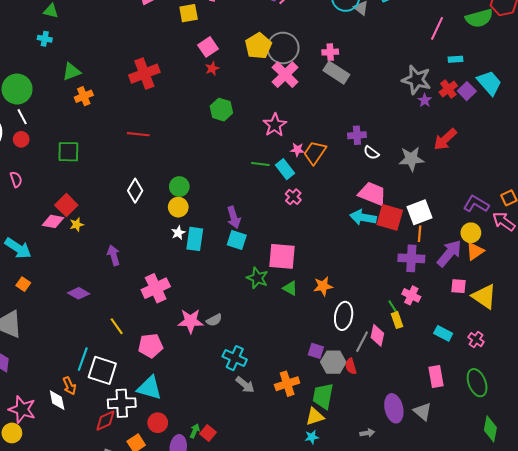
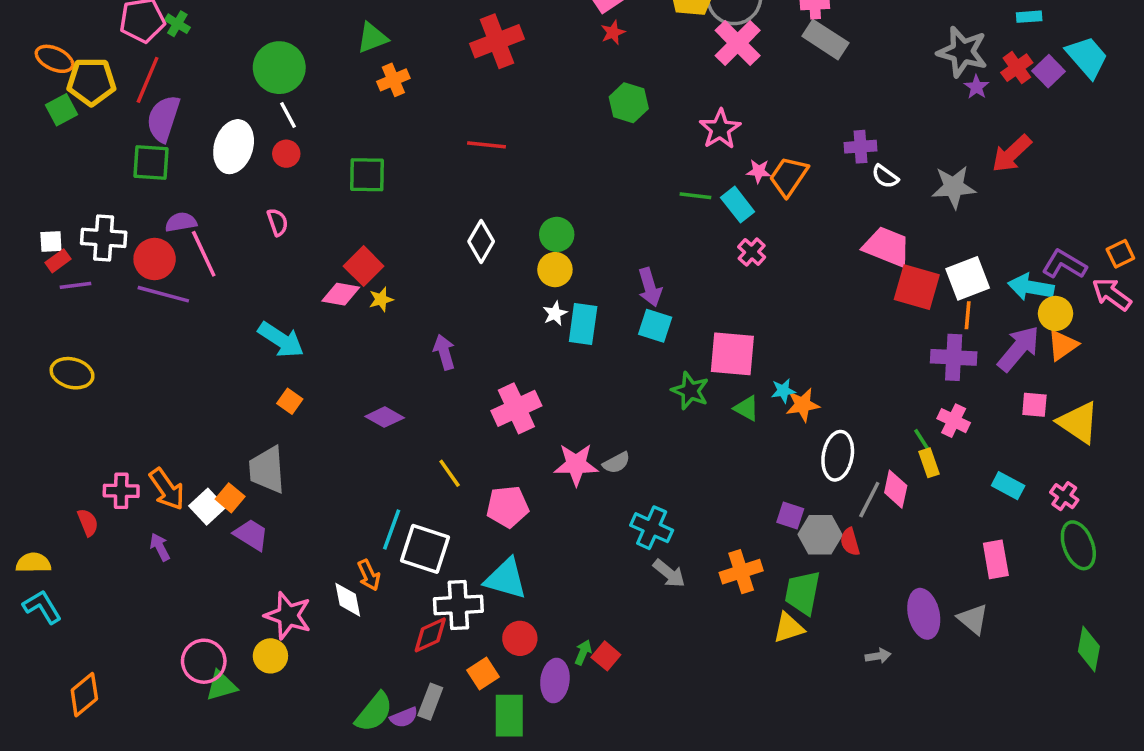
cyan arrow: (363, 217) -> (1031, 287), moved
green ellipse: (477, 383) -> (1078, 545), moved
cyan star: (312, 437) -> (783, 391), moved

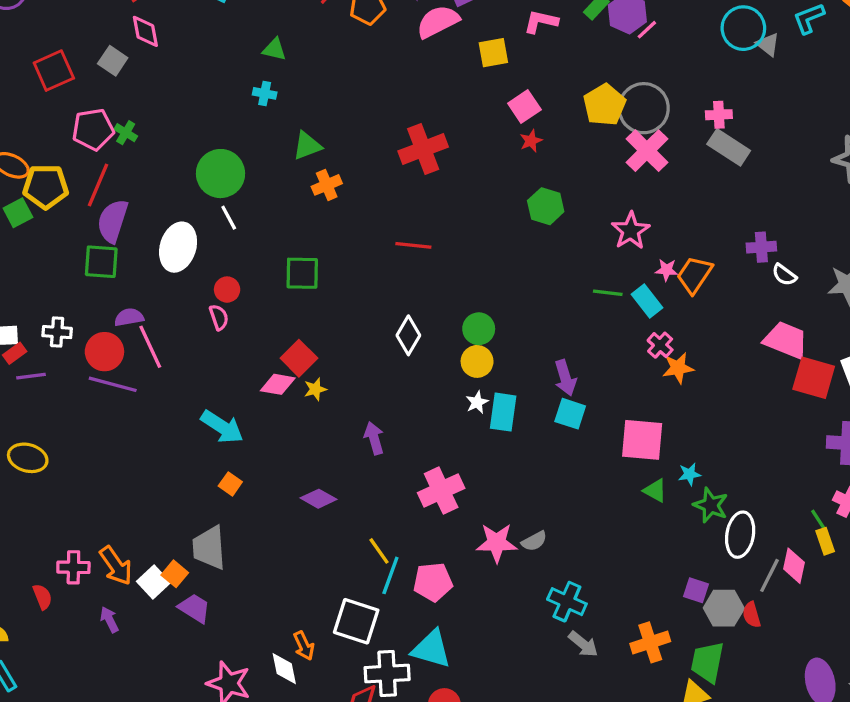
red circle: (286, 154) -> (227, 290), moved
white cross: (104, 238) -> (57, 332), size x0.7
green star: (690, 391) -> (711, 505), moved
orange star: (803, 405) -> (678, 368), moved
cyan line: (392, 529) -> (390, 575), moved

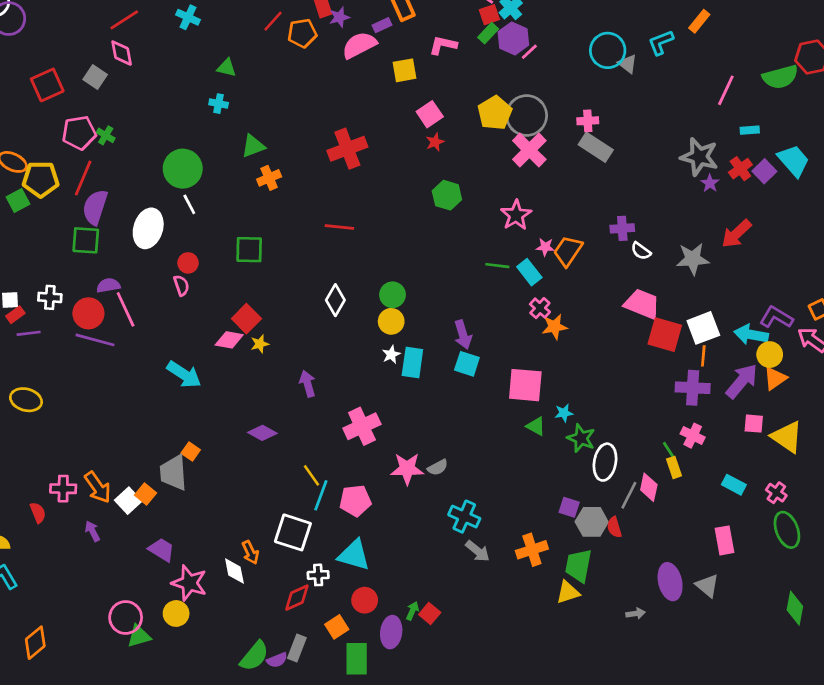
orange square: (230, 484) -> (191, 451), moved
purple trapezoid: (194, 608) -> (161, 550), moved
white cross: (387, 674) -> (318, 575), size x0.6

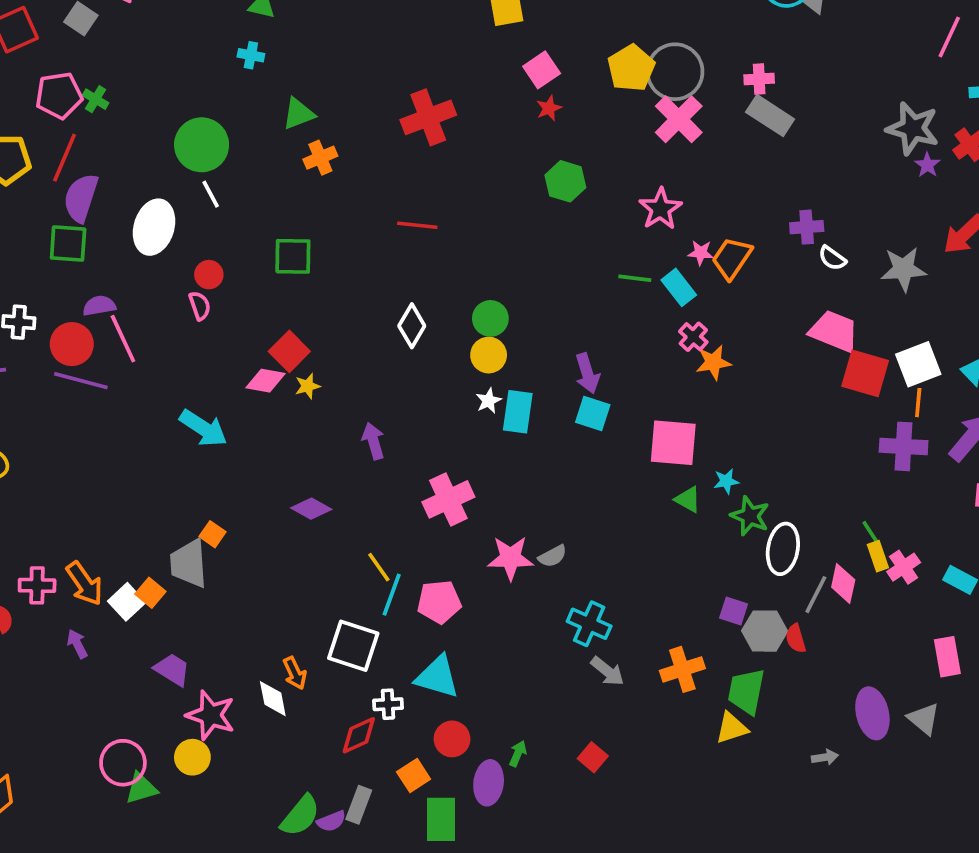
pink cross: (693, 436) -> (904, 567), moved, turned 30
red square: (430, 613) -> (593, 757), moved

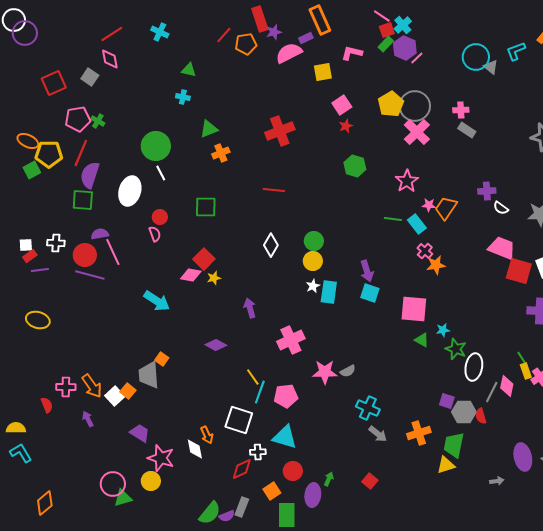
gray rectangle: (770, 116) -> (467, 130), size x0.7

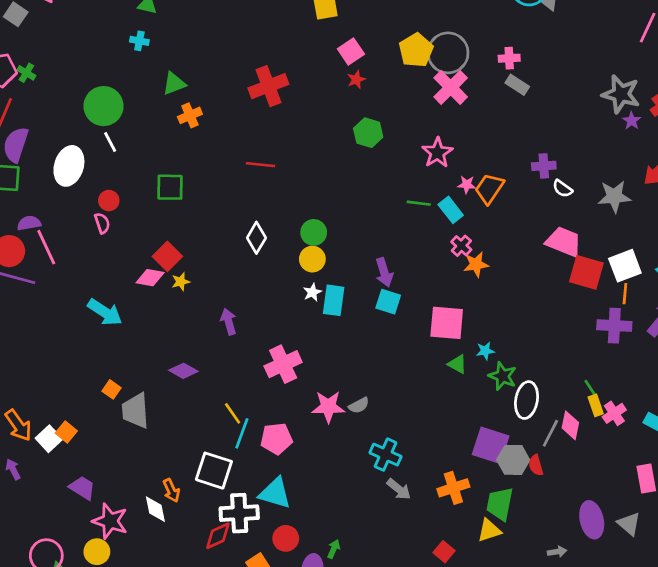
gray trapezoid: (149, 375) -> (135, 411), moved
purple square: (447, 401) -> (491, 445), size x1.8
white cross: (258, 452) -> (239, 513), size x1.8
red square: (370, 481) -> (444, 552), moved

